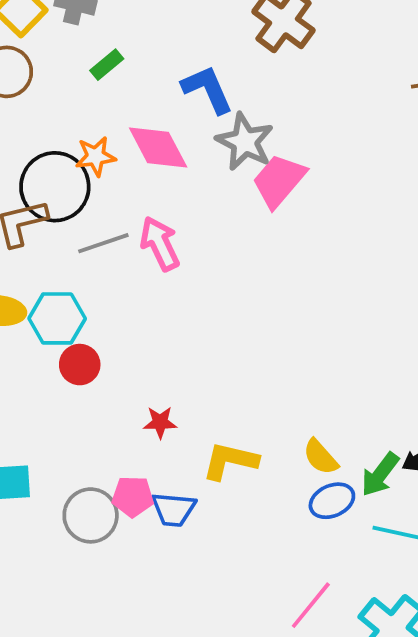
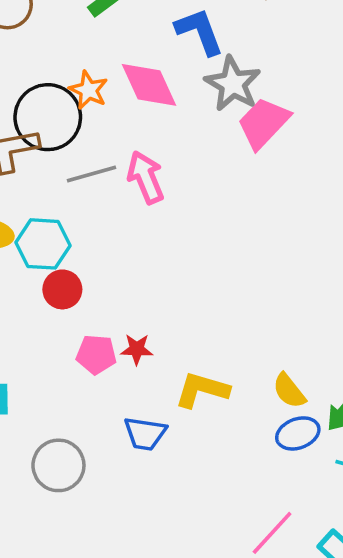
orange star: (96, 156) -> (88, 90), turned 30
pink pentagon: (133, 496) -> (96, 354), moved
gray circle: (91, 515) -> (58, 465), moved

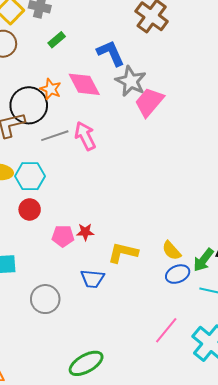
red circle: (62, 289) -> (30, 209), moved

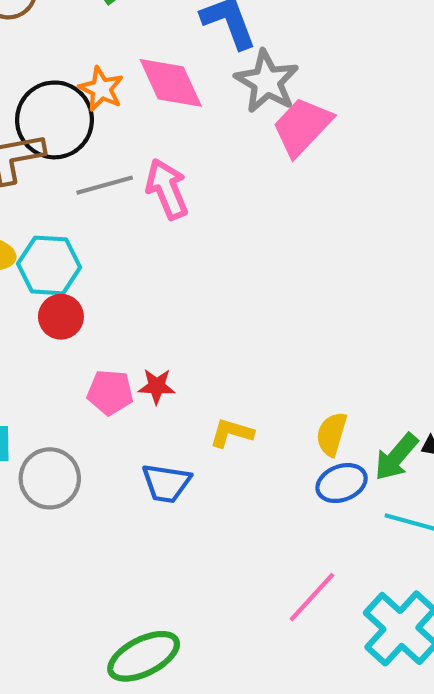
red circle: (30, 209) -> (61, 317), moved
yellow semicircle: (171, 251) -> (332, 434), turned 55
yellow L-shape: (123, 253) -> (231, 433), size x0.7
gray circle: (45, 299) -> (50, 478), moved

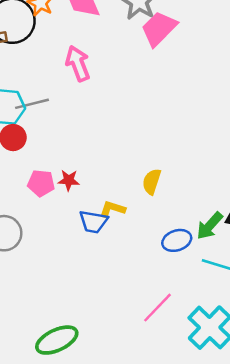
gray line: (105, 185) -> (32, 104), moved
yellow semicircle: (332, 434) -> (152, 182), moved
blue trapezoid: (166, 483) -> (93, 222), moved

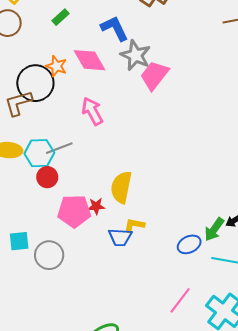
yellow semicircle: (152, 182) -> (121, 187), moved, size x1.5
pink pentagon: (41, 183) -> (74, 211), size x1.5

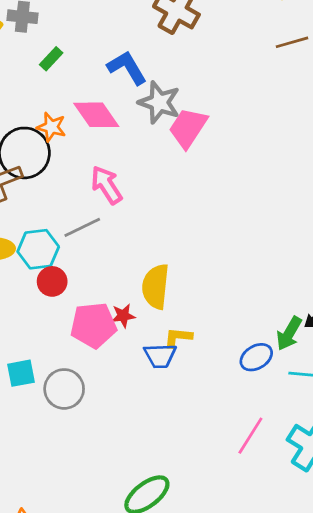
gray line: (59, 148) -> (82, 227), moved

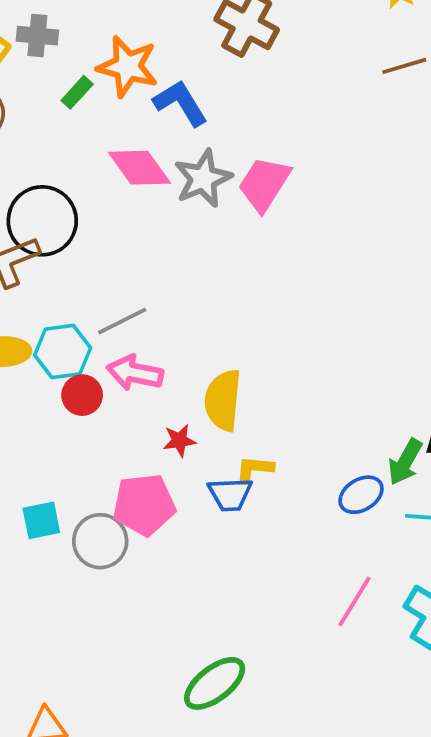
gray star: (159, 102) -> (203, 179), moved, turned 30
orange star: (51, 127) -> (128, 67), moved, size x1.5
pink arrow: (106, 185) -> (135, 373), moved, turned -45
pink pentagon: (93, 325) -> (144, 505), moved

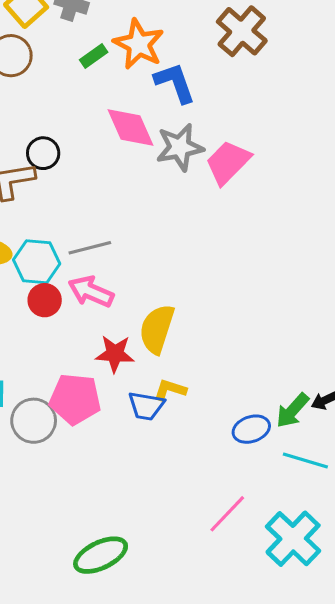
black circle: (42, 221) -> (43, 153), size x0.6
red star: (179, 440) -> (115, 354), size x1.4

